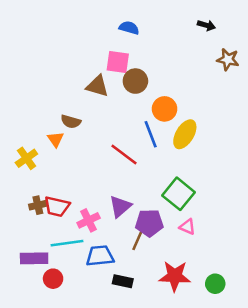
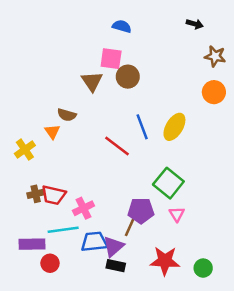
brown triangle: (97, 86) -> (92, 81), turned 40
orange circle: (165, 109) -> (214, 92), moved
purple triangle: (120, 206) -> (113, 246), moved
pink triangle: (187, 227) -> (177, 214), turned 35

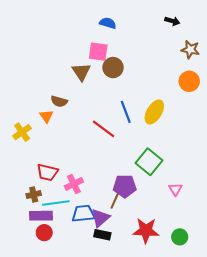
brown cross: (36, 194) -> (34, 195), moved
pink triangle: (177, 214) -> (175, 189), moved
purple rectangle: (32, 244) -> (41, 216), moved

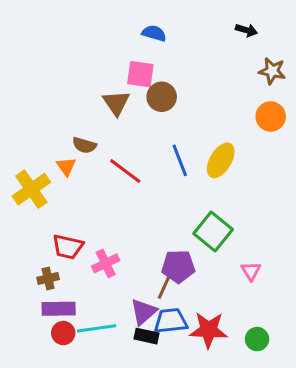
red line: (104, 129) -> (125, 171), moved
yellow cross: (22, 132) -> (31, 189), size x1.4
cyan line: (56, 203) -> (97, 328), moved
blue trapezoid: (83, 214) -> (171, 321), moved

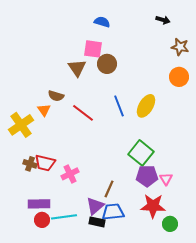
purple pentagon: (178, 266) -> (147, 176), moved
brown cross: (48, 278) -> (30, 164), moved, turned 32
red star: (209, 330) -> (153, 206), moved

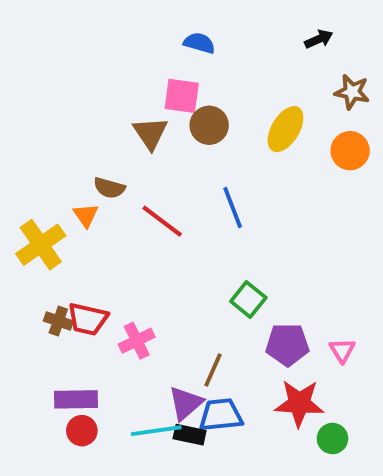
black arrow: (163, 20) -> (319, 39), turned -40
yellow ellipse: (146, 106) -> (285, 129), moved
green square: (141, 153) -> (248, 299), moved, size x0.7
pink triangle: (166, 179) -> (342, 350), moved
cyan line: (64, 217) -> (156, 431), moved

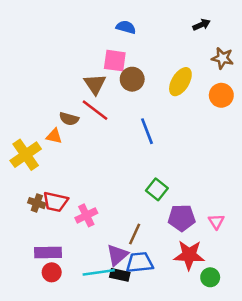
orange triangle: (86, 215) -> (54, 136), turned -42
red line: (162, 221) -> (95, 110), moved

